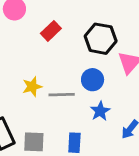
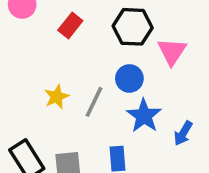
gray line: (62, 95) -> (94, 102), turned -55
blue star: (100, 111) -> (144, 116), size x1.4

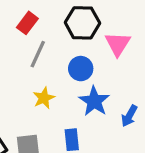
yellow star: (57, 97) -> (44, 98), moved
gray line: (94, 102) -> (38, 54), moved

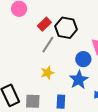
black hexagon: (82, 23) -> (66, 28), moved
blue circle: (81, 69) -> (83, 59), moved

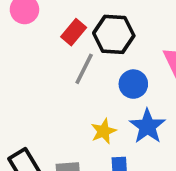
blue circle: (83, 59) -> (133, 84), moved
yellow star: (47, 73) -> (103, 131), moved

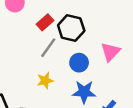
blue star: (147, 126) -> (84, 92), turned 30
yellow star: (103, 131) -> (45, 81), moved

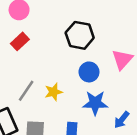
red rectangle: (45, 22) -> (20, 41), moved
gray line: (48, 48) -> (26, 91), moved

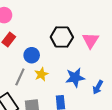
black hexagon: (80, 35) -> (62, 37), moved
blue circle: (89, 72) -> (32, 55), moved

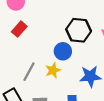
blue circle: (32, 55) -> (63, 51), moved

